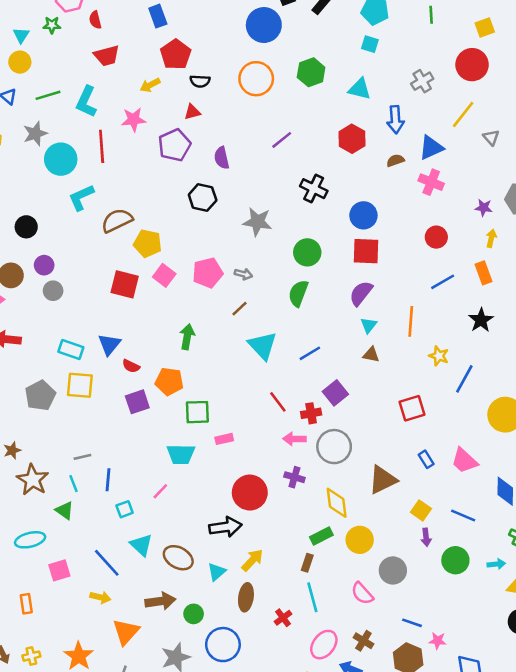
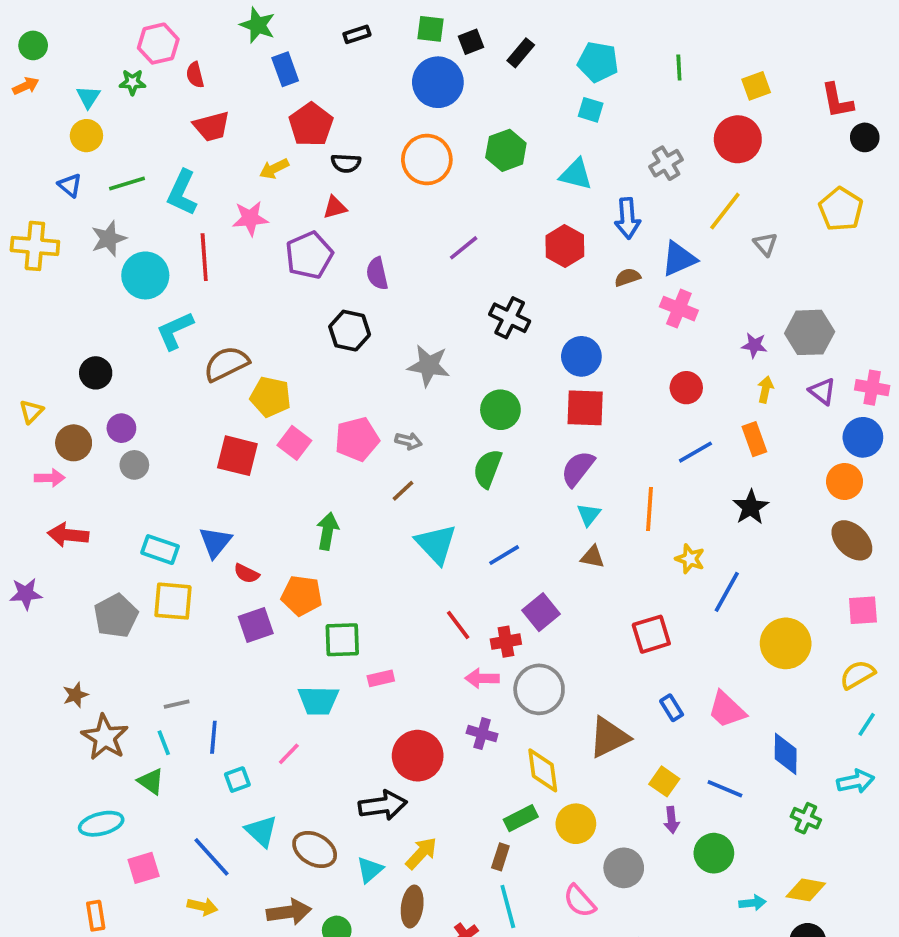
cyan arrow: (496, 564) -> (753, 903), moved

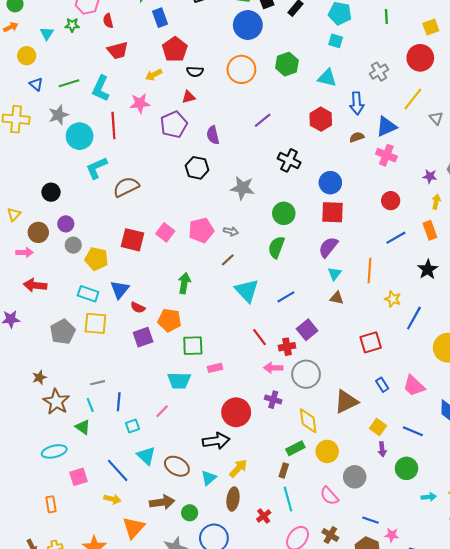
yellow circle: (86, 136) -> (27, 56), moved
yellow pentagon: (270, 397) -> (96, 259), moved

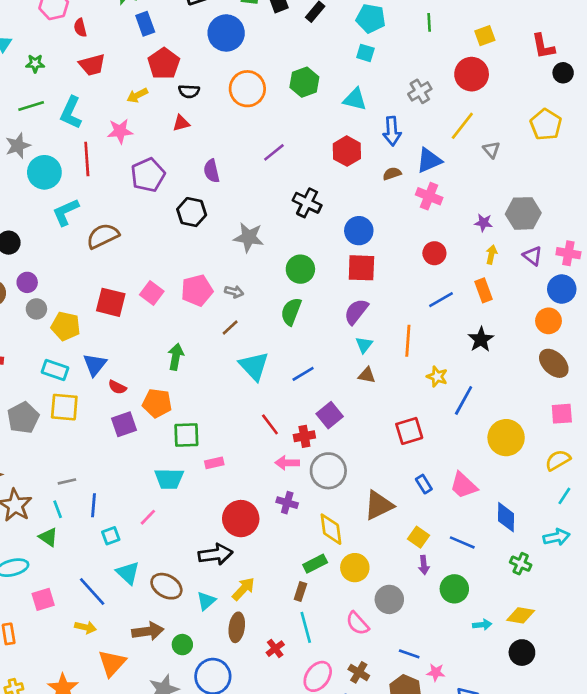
green star: (72, 25) -> (35, 64), moved
blue circle: (248, 25) -> (226, 33), moved
purple pentagon: (174, 124) -> (148, 175), moved

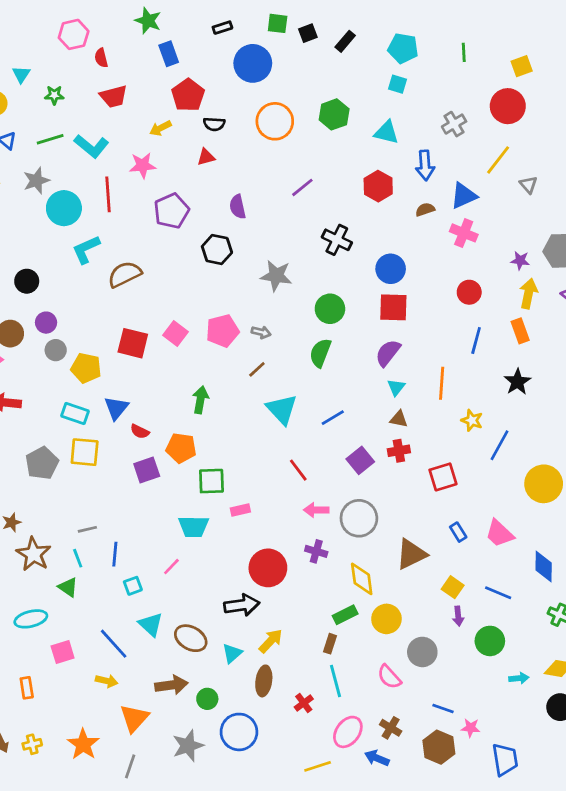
cyan L-shape: (71, 113) -> (91, 146), turned -76
yellow arrow: (491, 255) -> (528, 294), size x1.5
blue line: (441, 300) -> (476, 340), turned -45
red cross: (304, 436) -> (399, 451), moved

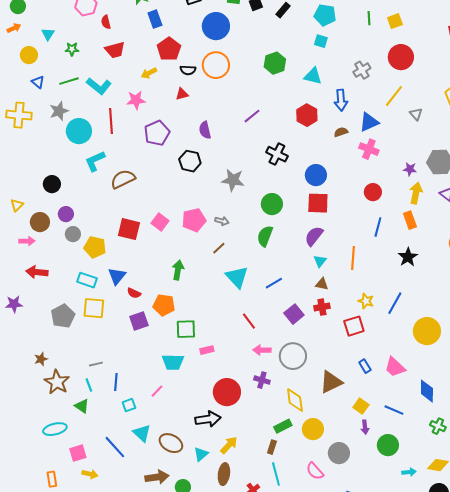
yellow square: (522, 66) -> (395, 21), moved
orange circle: (275, 121) -> (216, 65), moved
yellow star: (472, 420) -> (366, 301), moved
yellow arrow: (107, 681) -> (90, 474), moved

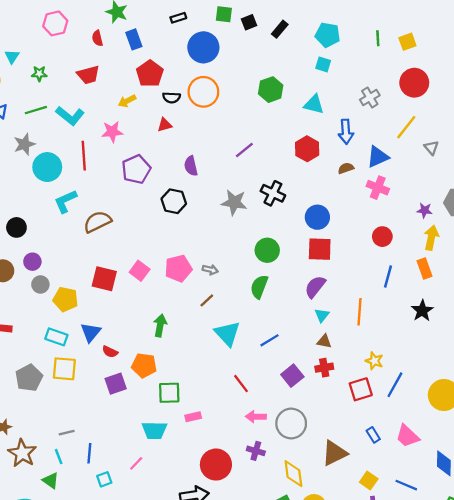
red semicircle: (106, 22) -> (97, 38), moved
gray star: (233, 180) -> (234, 202), moved
blue line: (395, 303) -> (395, 385), moved

